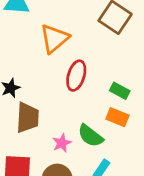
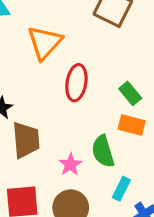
green rectangle: (120, 91) -> (130, 93), turned 30
green semicircle: (90, 136) -> (103, 151), turned 44

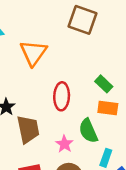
red ellipse: (76, 83) -> (62, 96), moved

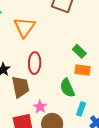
red ellipse: (62, 96) -> (35, 63), moved
pink star: (64, 144) -> (40, 107), moved

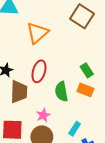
green semicircle: (67, 88) -> (61, 92), moved
pink star: (40, 107) -> (43, 115), moved

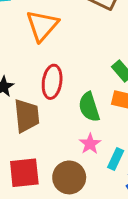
pink star: (43, 115) -> (90, 144), moved

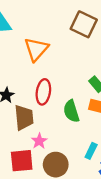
pink star: (90, 144) -> (39, 141), moved

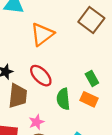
red ellipse: (43, 92) -> (41, 76), turned -65
pink star: (39, 141) -> (36, 122), moved

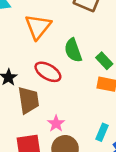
green semicircle: (63, 99) -> (73, 50), moved

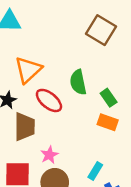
orange triangle: (38, 27) -> (28, 70), moved

